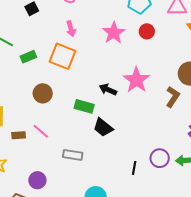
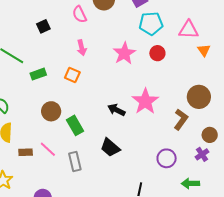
orange square: (63, 56) -> (72, 75), size x0.6
green rectangle: (84, 106) -> (75, 125), moved, turned 42
gray rectangle: (73, 155) -> (75, 162), moved, turned 66
purple circle: (160, 158) -> (167, 158), moved

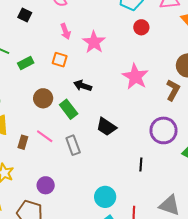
black square: (43, 26) -> (25, 15), turned -32
pink star: (124, 53) -> (94, 42), moved
black arrow: (116, 110) -> (83, 86), moved
brown rectangle: (26, 152) -> (23, 142), turned -64
purple circle: (167, 158) -> (164, 130), size x1.4

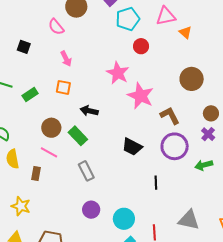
pink star: (94, 42) -> (118, 73), moved
brown L-shape: (173, 90) -> (170, 116), moved, turned -50
black trapezoid: (106, 127) -> (132, 147), moved
pink line: (45, 136) -> (49, 152), moved
purple circle: (46, 185) -> (91, 210), moved

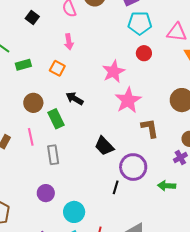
purple circle: (175, 146) -> (133, 167), moved
pink line: (49, 152) -> (31, 137), moved, turned 30

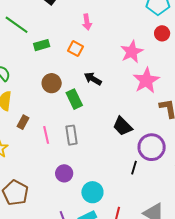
pink line: (31, 137) -> (46, 135), moved

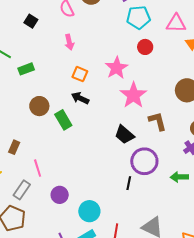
orange square: (75, 49) -> (80, 74), moved
black trapezoid: (123, 126) -> (124, 135), moved
pink line: (46, 135) -> (38, 168), moved
gray rectangle: (71, 135) -> (22, 190), moved, turned 48

